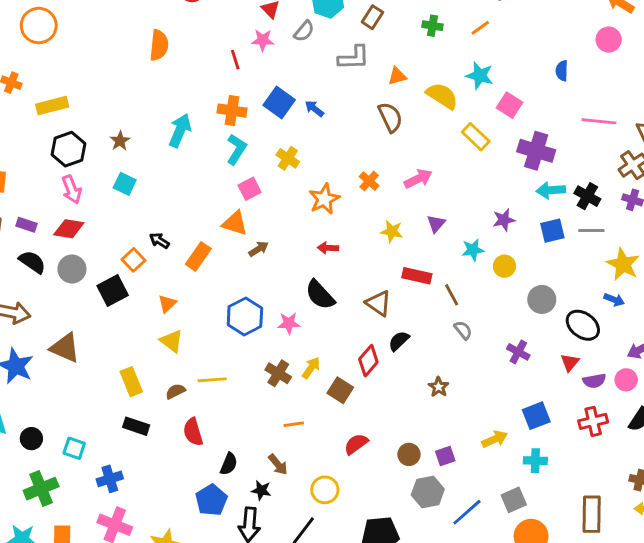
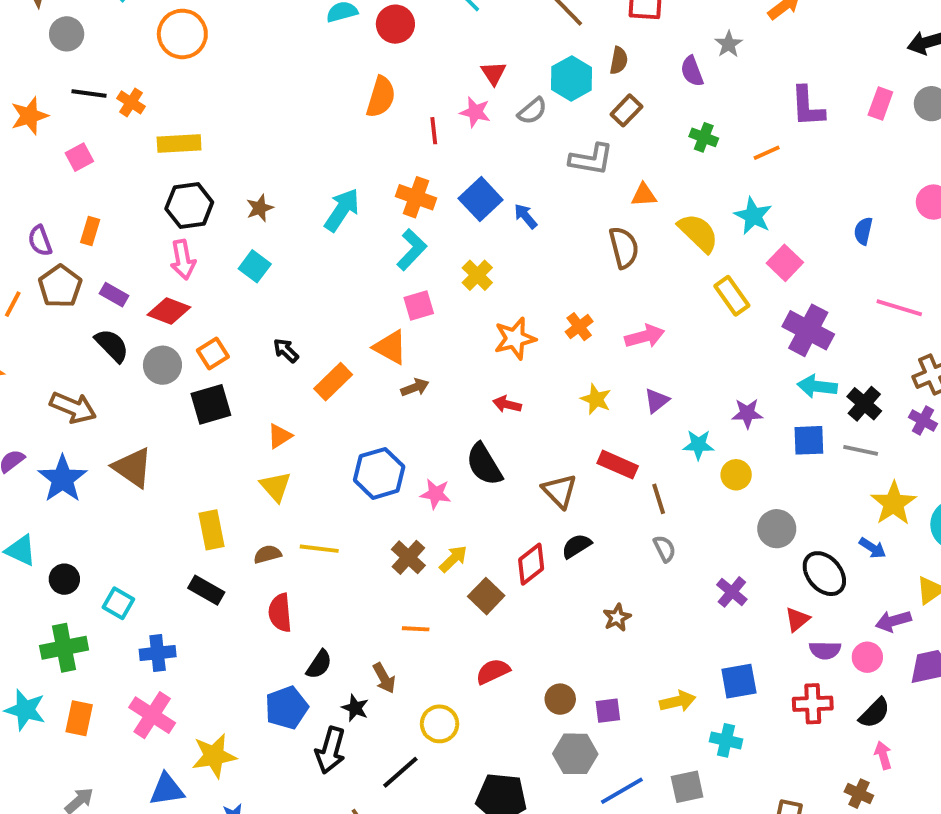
orange semicircle: (159, 45) -> (381, 97), moved
orange square: (133, 260) -> (213, 354), moved

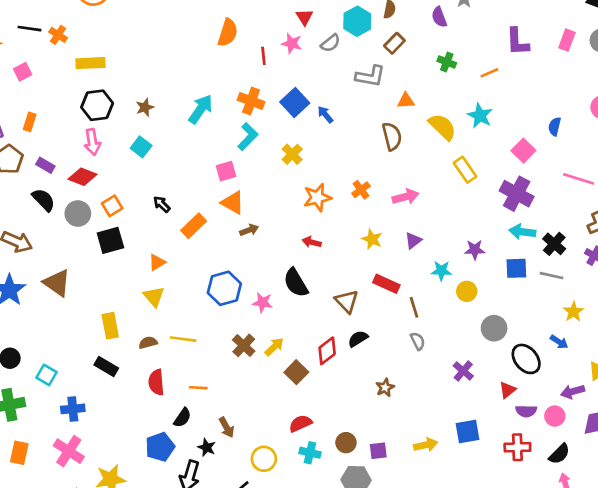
pink square: (785, 263) -> (523, 151), moved
pink square: (419, 305) -> (226, 171), moved
yellow star: (894, 503) -> (574, 312), size x0.7
orange line: (416, 629) -> (198, 388), moved
cyan cross: (726, 740) -> (310, 453), moved

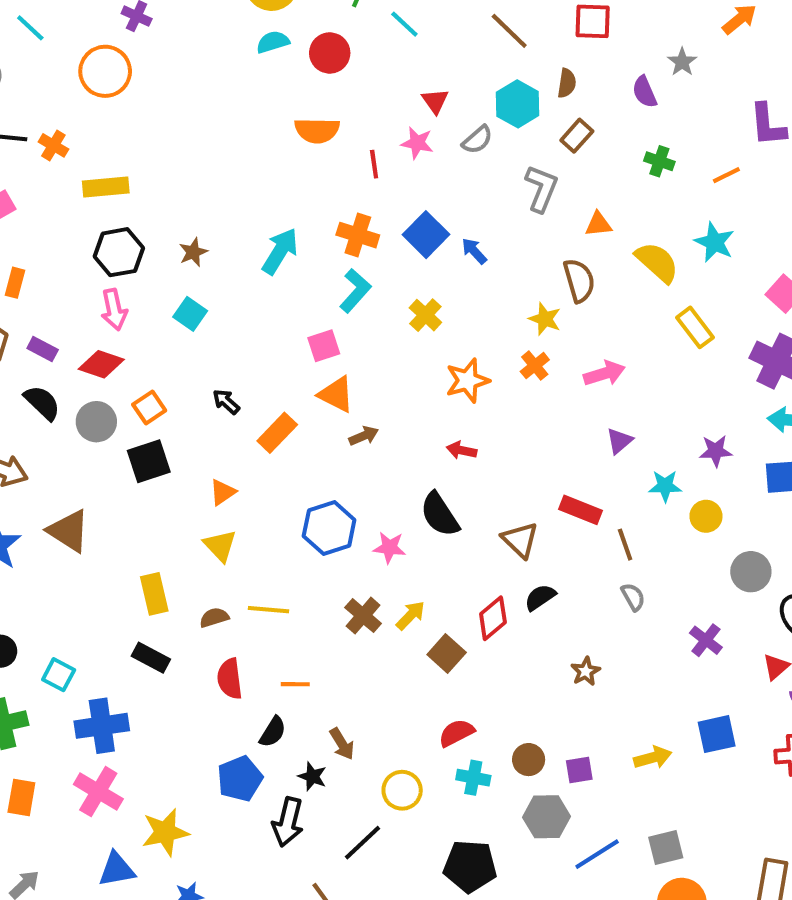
orange semicircle: (228, 33) -> (317, 130), turned 76
gray L-shape: (370, 76) -> (541, 188), turned -76
yellow star: (372, 239) -> (545, 319), moved
blue cross: (73, 409) -> (102, 726), size x1.4

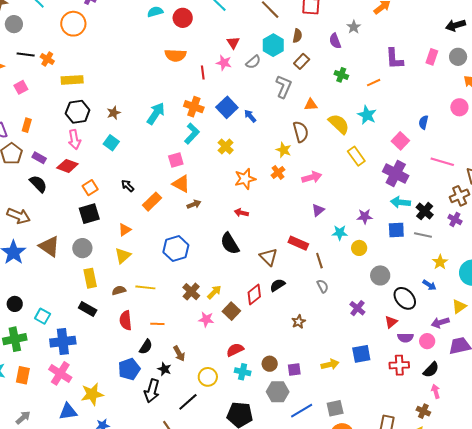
gray circle: (96, 422) -> (82, 248), moved
yellow triangle: (220, 546) -> (123, 256), turned 30
pink star: (389, 548) -> (206, 319), moved

